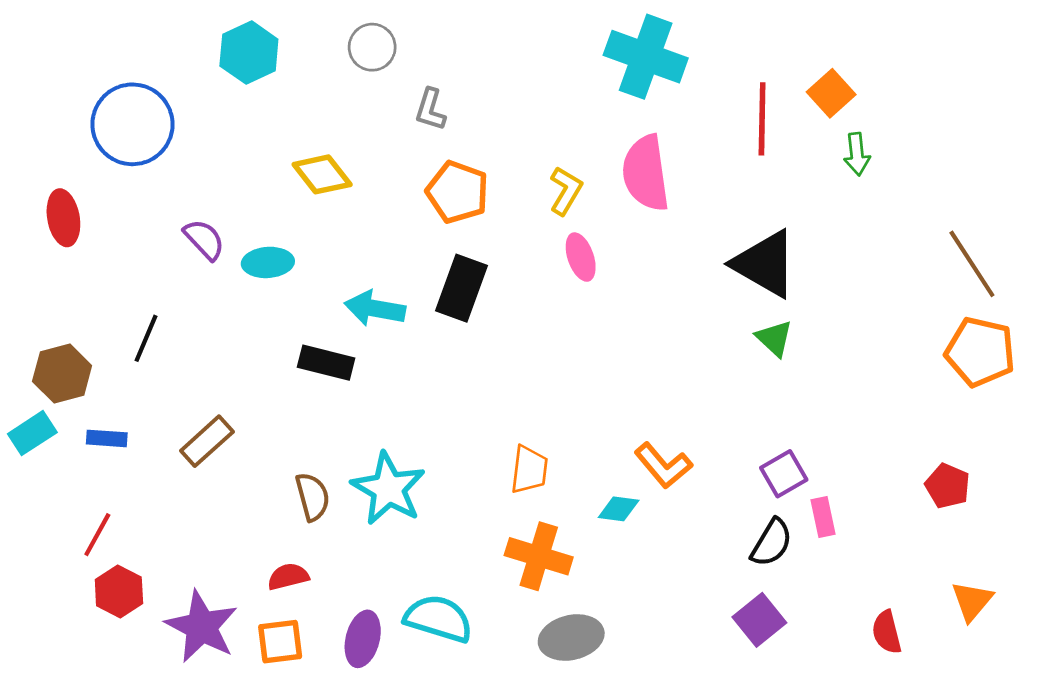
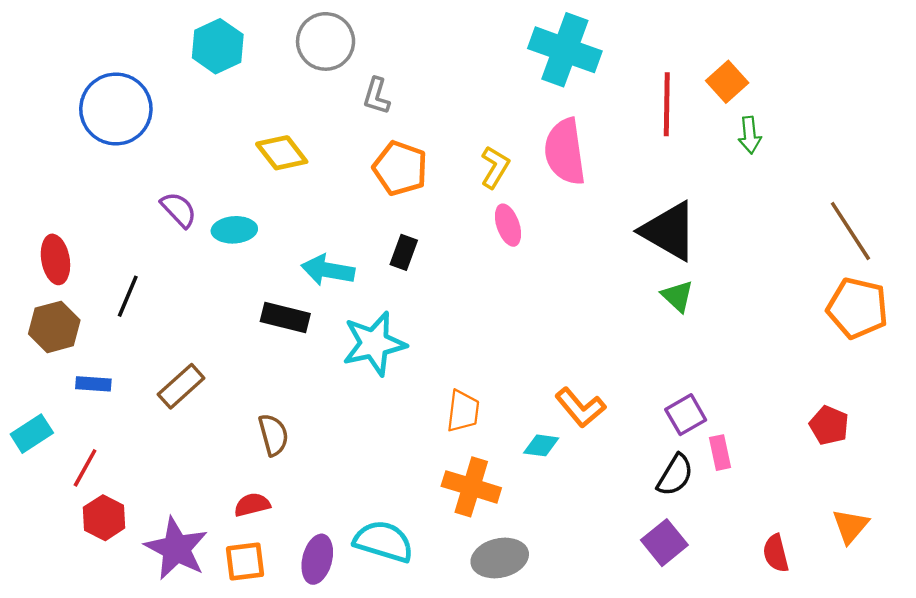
gray circle: (372, 47) -> (326, 41), size x1.4
red ellipse: (63, 218) -> (55, 259), moved
black rectangle: (462, 288) -> (404, 252), size x0.6
cyan rectangle: (32, 433) -> (32, 434), moved
cyan star: (388, 489) -> (374, 344), moved, turned 30

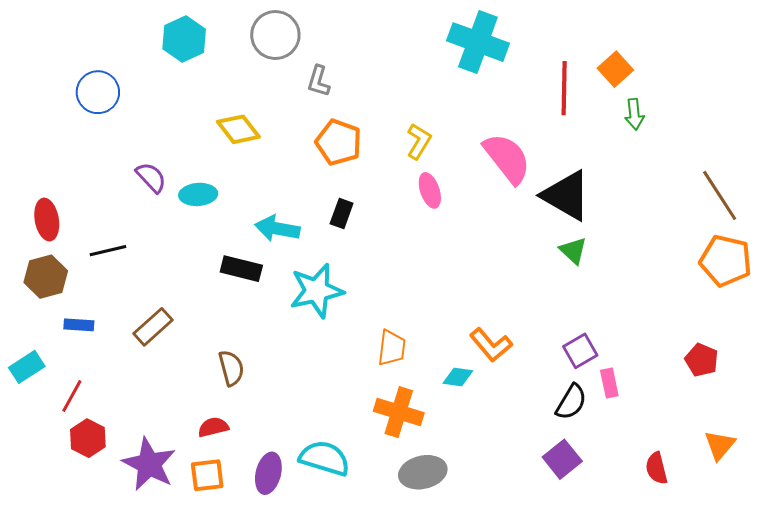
blue circle: (116, 109) -> (98, 92), size x0.7
pink semicircle: (565, 152) -> (507, 158), moved, turned 150
black line: (128, 296) -> (108, 251), turned 54

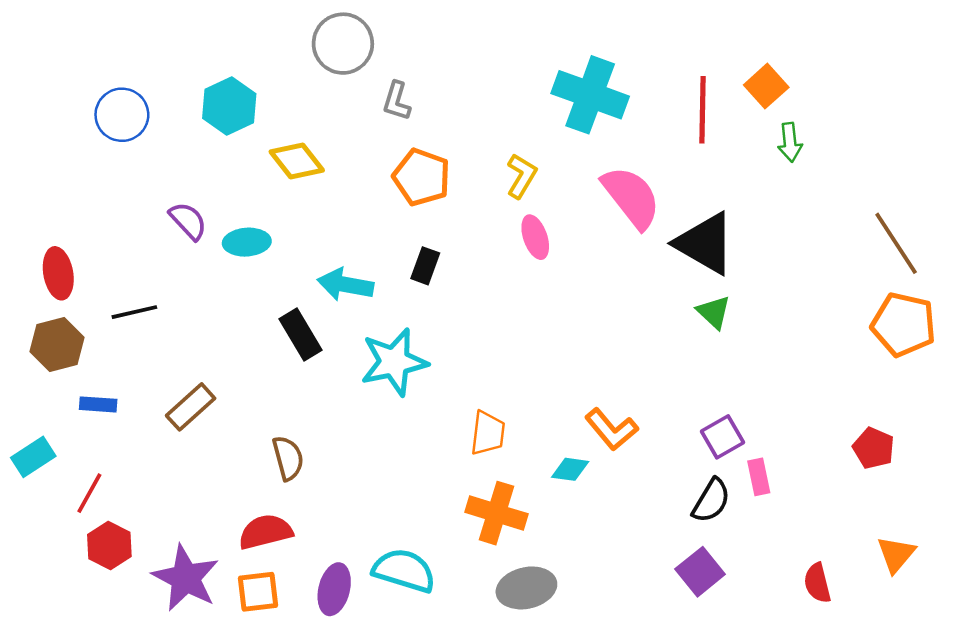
cyan hexagon: (184, 39) -> (229, 106), moved
cyan cross: (478, 42) -> (590, 95), moved
black rectangle: (241, 269) -> (300, 335), turned 45
red semicircle: (213, 427) -> (266, 532), size x1.4

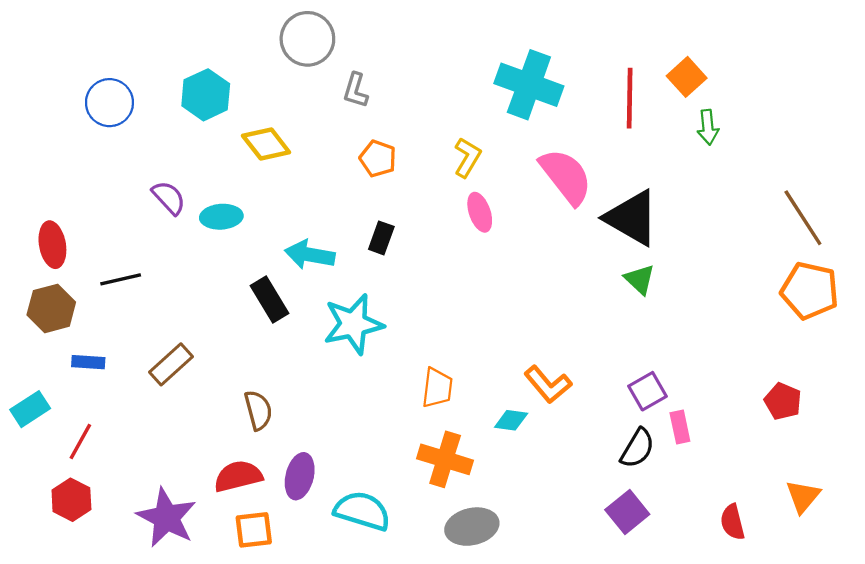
orange pentagon: (422, 177) -> (378, 159), size x0.7
red hexagon: (109, 546) -> (71, 500), moved
purple ellipse: (334, 589) -> (300, 476), moved
orange square: (258, 592) -> (254, 530), moved

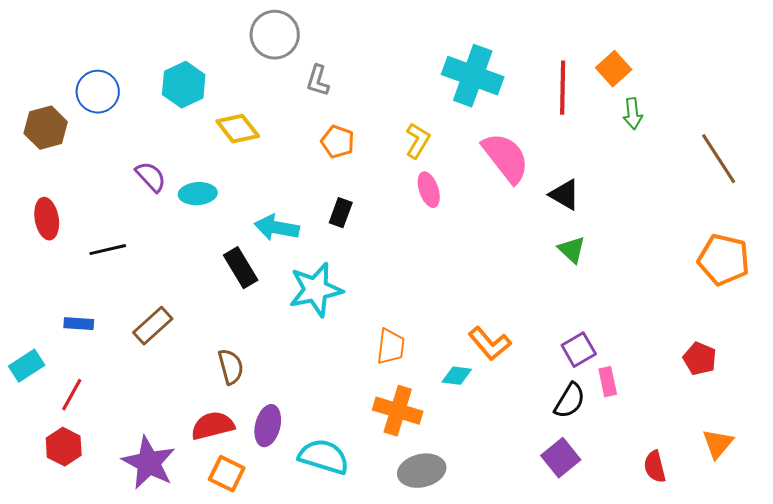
black triangle: (632, 218) -> (565, 195), size x0.6
brown line: (803, 218) -> (719, 159), moved
brown hexagon: (51, 308) -> (46, 128), moved
orange square: (254, 530) -> (227, 474), turned 33

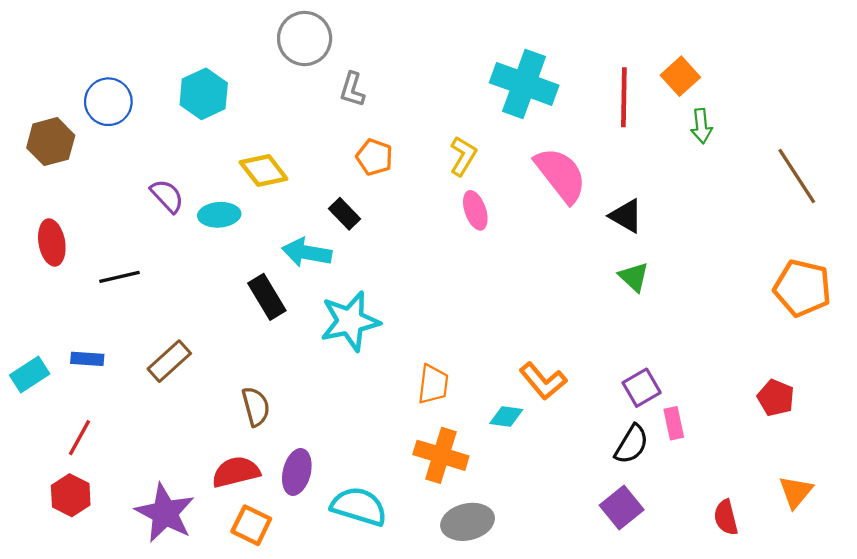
yellow diamond: (238, 129) -> (264, 170), moved
black rectangle: (341, 213) -> (344, 214), moved, turned -64
cyan rectangle: (27, 366) -> (30, 374), moved

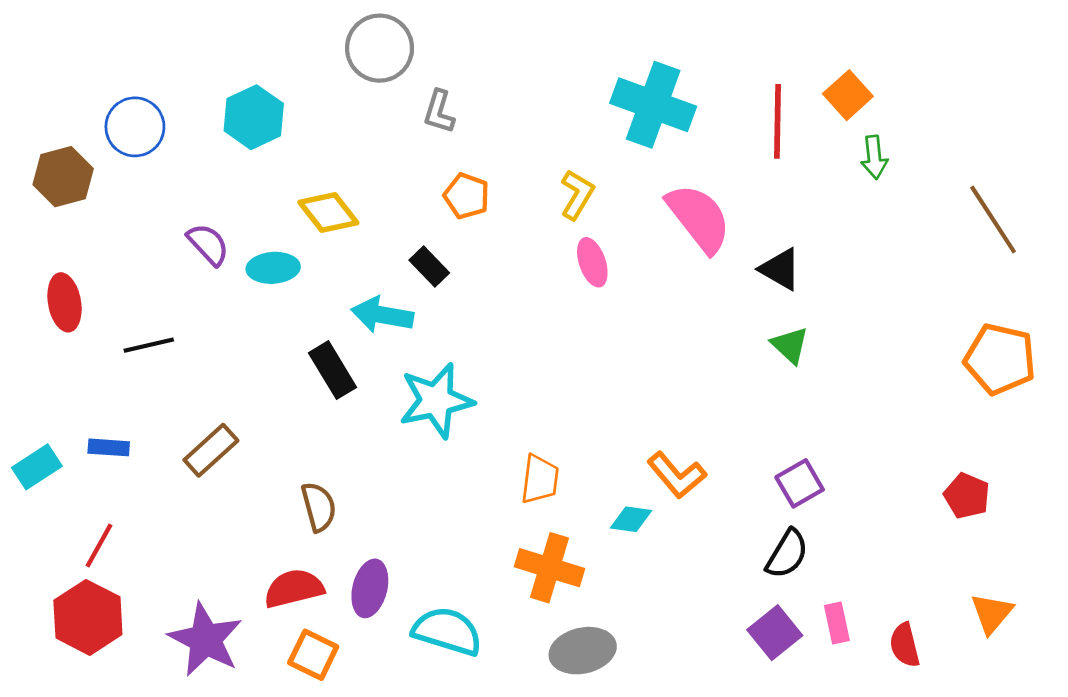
pink rectangle: (674, 423) -> (837, 623), moved
red hexagon: (71, 495) -> (88, 617), size x1.4

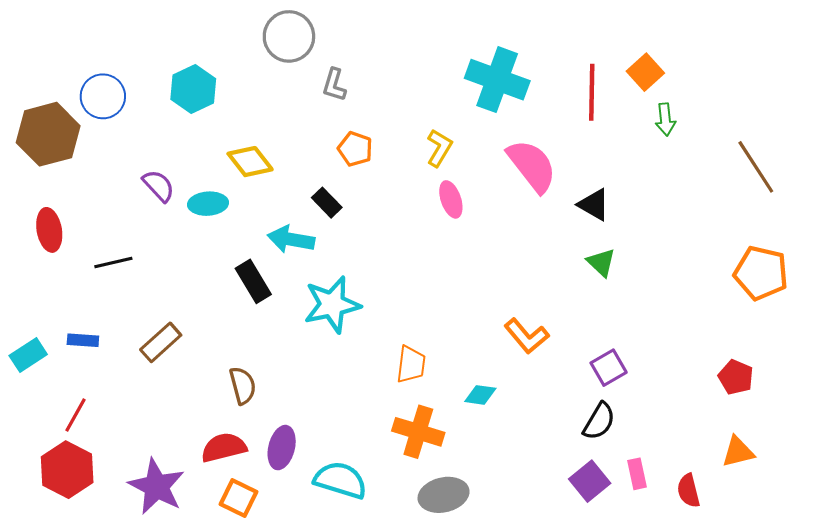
brown hexagon: (63, 177) -> (48, 134), size x1.4
orange L-shape: (677, 475) -> (527, 336), moved
orange triangle: (992, 613) -> (738, 452), moved, turned 36

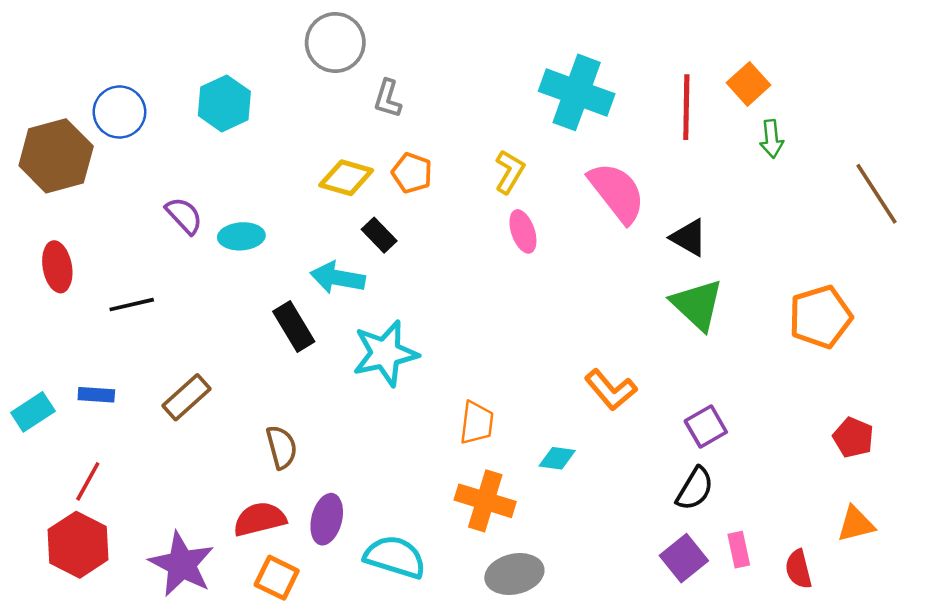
yellow diamond: (250, 162) -> (346, 178), moved, turned -36
green triangle: (601, 262) -> (697, 305), size x1.6
orange pentagon: (761, 273) -> (820, 317), moved, turned -30

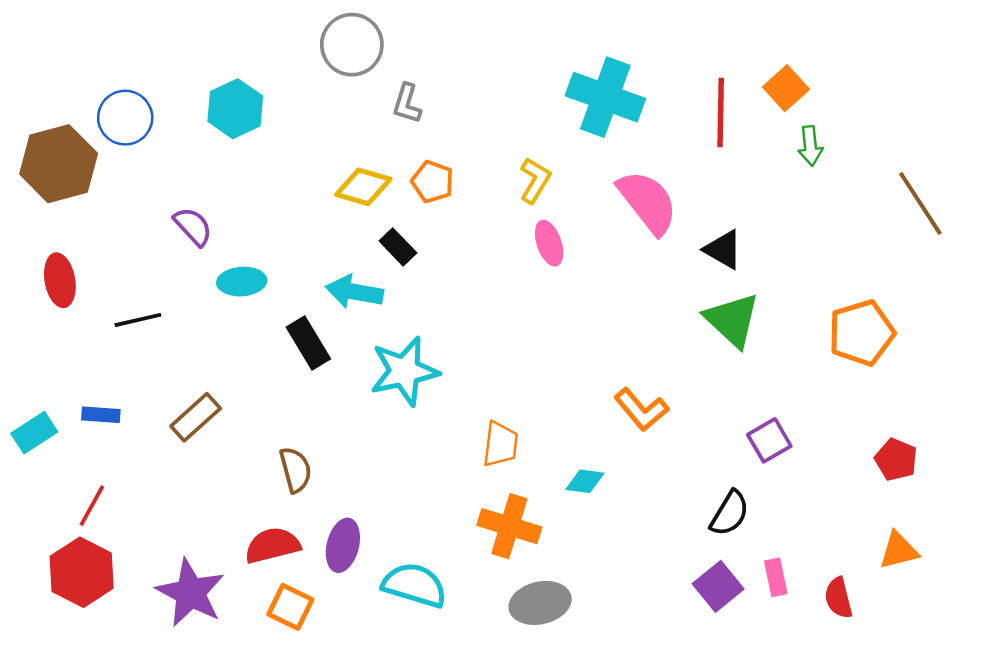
cyan ellipse: (241, 236) -> (242, 282), moved
purple square: (706, 426) -> (769, 440), moved

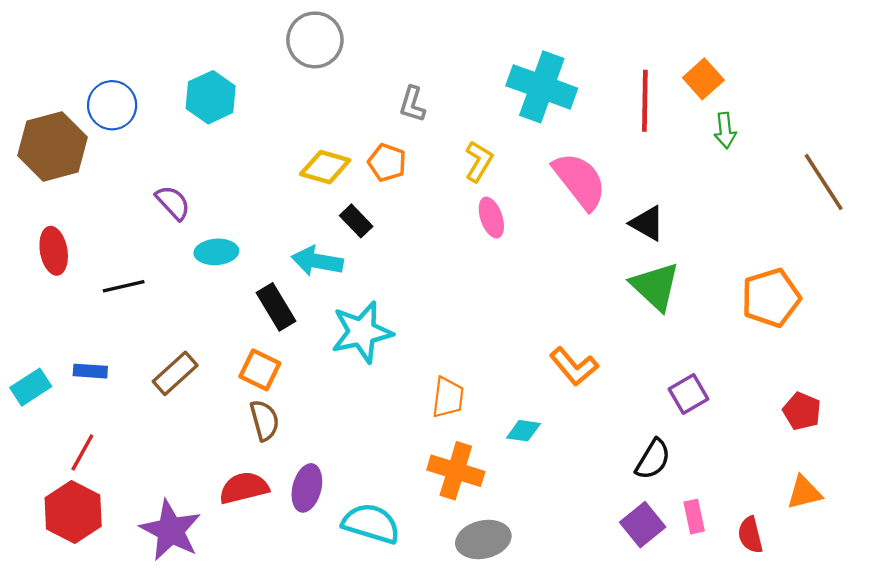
gray L-shape: (407, 104) -> (412, 104), moved
orange square: (290, 607) -> (260, 370), moved

